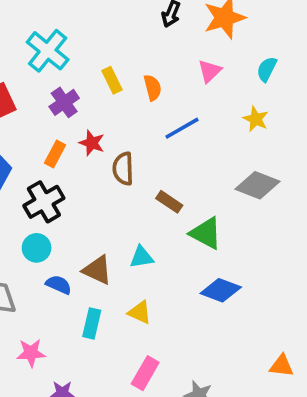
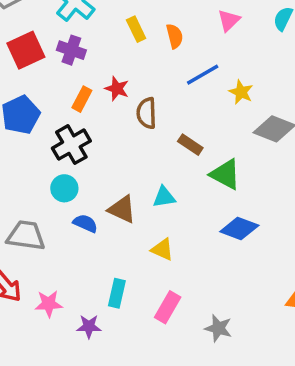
purple cross: (64, 102) -> (71, 50), moved, turned -36
yellow star: (256, 119) -> (241, 92), moved
cyan rectangle: (92, 323) -> (117, 293), moved
pink star: (31, 353) -> (49, 304), moved

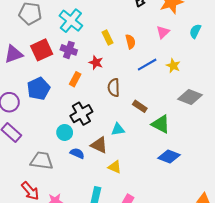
red star: (117, 89) -> (96, 62), moved
yellow star: (241, 92) -> (173, 66), moved
black cross: (71, 145) -> (81, 114), moved
cyan triangle: (164, 197) -> (118, 129), moved
yellow triangle: (162, 250) -> (115, 167), moved

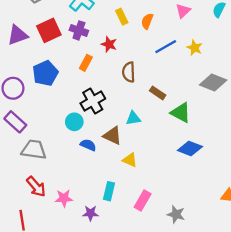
orange semicircle: (130, 42) -> (147, 21), turned -144
gray trapezoid: (42, 161) -> (34, 150), moved

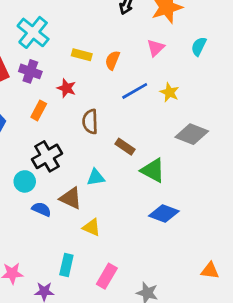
yellow rectangle: (122, 17) -> (82, 55), turned -49

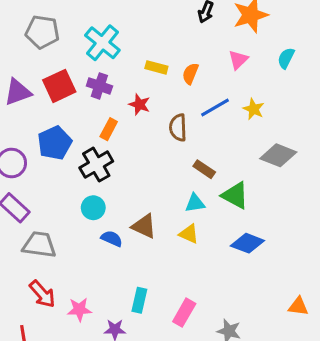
brown semicircle: (90, 122) -> (178, 128), moved
black cross: (47, 156) -> (96, 165), moved
cyan triangle: (96, 177) -> (195, 203), moved
yellow triangle: (92, 227) -> (189, 234), moved

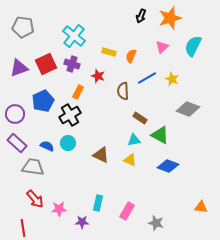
gray pentagon: (42, 32) -> (23, 27), moved
cyan semicircle: (286, 58) -> (193, 46), size x1.5
blue semicircle: (112, 239) -> (47, 146), moved

